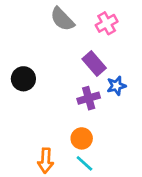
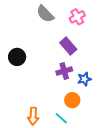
blue star: (116, 86) -> (84, 79), moved
orange circle: (82, 138) -> (72, 100), moved

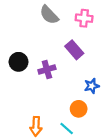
pink cross: (77, 17) -> (84, 18), turned 35
purple cross: (64, 71) -> (47, 70), moved

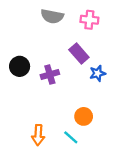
gray semicircle: (49, 15) -> (52, 16), turned -35
blue star: (92, 86) -> (98, 73), moved

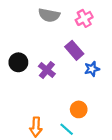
pink cross: (89, 20) -> (84, 18), turned -35
purple cross: (50, 74) -> (47, 70), turned -35

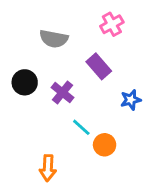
gray semicircle: (49, 15) -> (54, 39), moved
blue star: (92, 69) -> (131, 100), moved
cyan line: (67, 129) -> (81, 127), moved

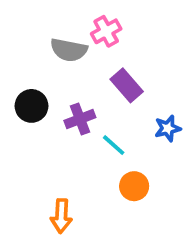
pink cross: (112, 24) -> (106, 31), moved
purple cross: (62, 92) -> (80, 119), turned 30
cyan line: (81, 127) -> (114, 145), moved

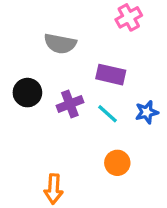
pink cross: (106, 31) -> (129, 17), moved
purple rectangle: (127, 85) -> (111, 75), turned -36
cyan line: (114, 145) -> (107, 114), moved

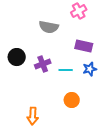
gray semicircle: (60, 44) -> (49, 27), moved
purple rectangle: (111, 75) -> (84, 46), moved
cyan line: (107, 114) -> (66, 70), turned -40

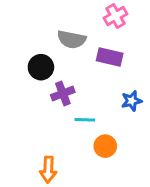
purple rectangle: (84, 46) -> (110, 57), moved
black circle: (17, 57) -> (41, 67), moved
cyan line: (66, 70) -> (85, 120), moved

